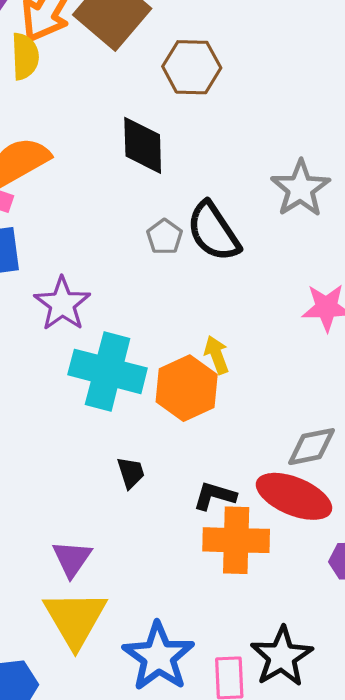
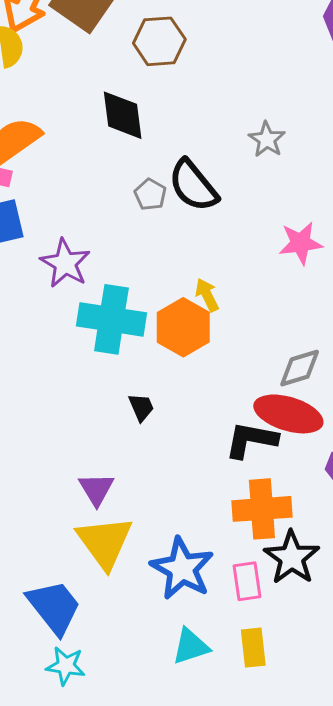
gray star: (300, 188) -> (267, 139), size x0.7
black L-shape: (215, 496) -> (251, 440), moved, size x1.4
orange cross: (236, 540) -> (262, 509), moved

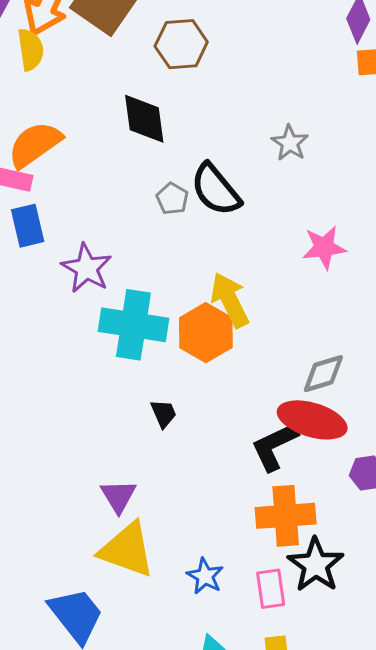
yellow arrow: (207, 295) -> (230, 300), size x1.6
black L-shape: (251, 440) -> (275, 446), turned -36
yellow triangle: (105, 542) -> (127, 550), turned -34
blue star: (182, 569) -> (205, 576), size x0.6

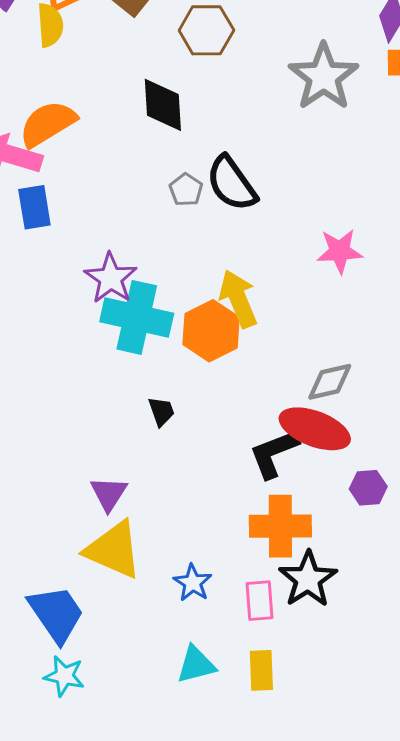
gray star: (290, 143) -> (324, 77), moved, size x1.8
purple star: (87, 268) -> (111, 278), moved

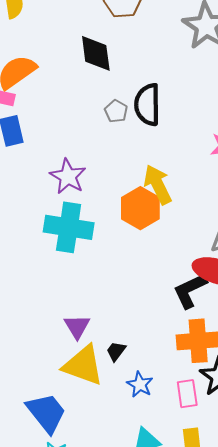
black semicircle: (232, 183) -> (147, 105), turned 39
cyan cross: (137, 317) -> (69, 227), moved
black trapezoid: (161, 411) -> (116, 351), moved, turned -120

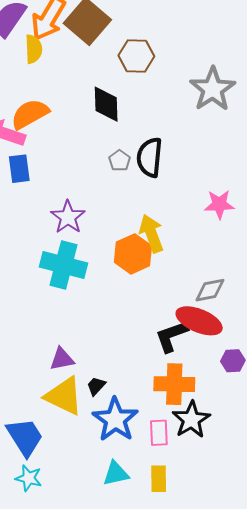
purple triangle: (77, 327) -> (62, 359), turned 44
blue star: (140, 384) -> (115, 420), size x1.8

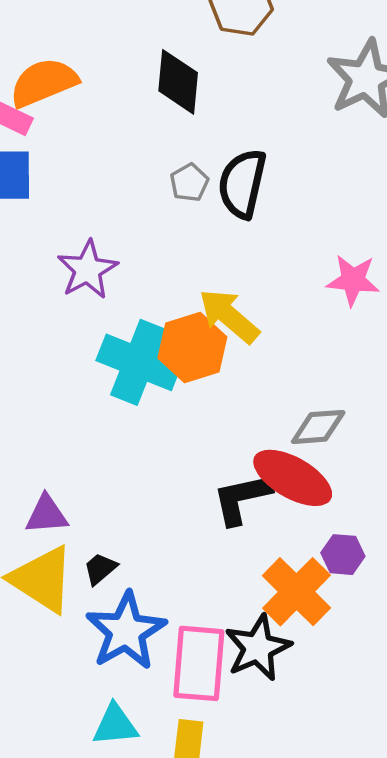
yellow arrow: (151, 233) -> (229, 316), turned -36
cyan cross: (64, 265) -> (139, 362), moved
orange cross: (174, 384) -> (297, 592), moved, turned 36
pink rectangle: (159, 433) -> (199, 663), size x1.6

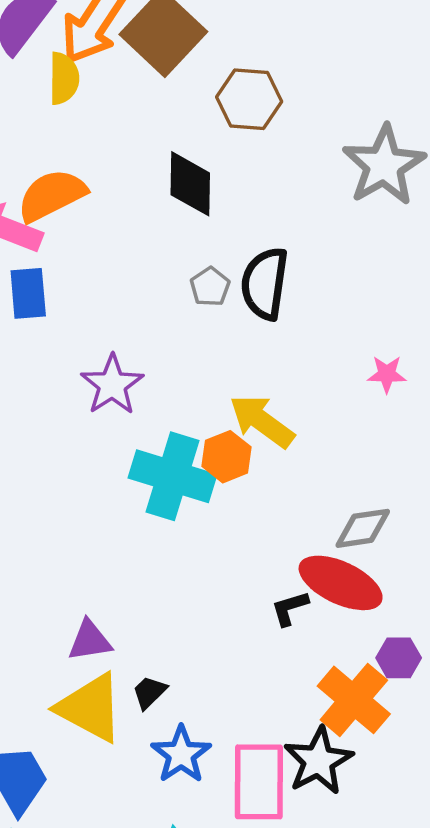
pink star: (353, 280) -> (387, 374), size x0.7
orange hexagon: (192, 348) -> (227, 457), size x0.7
black L-shape: (242, 498) -> (290, 608), size x0.6
blue star: (126, 631) -> (181, 754), size x0.7

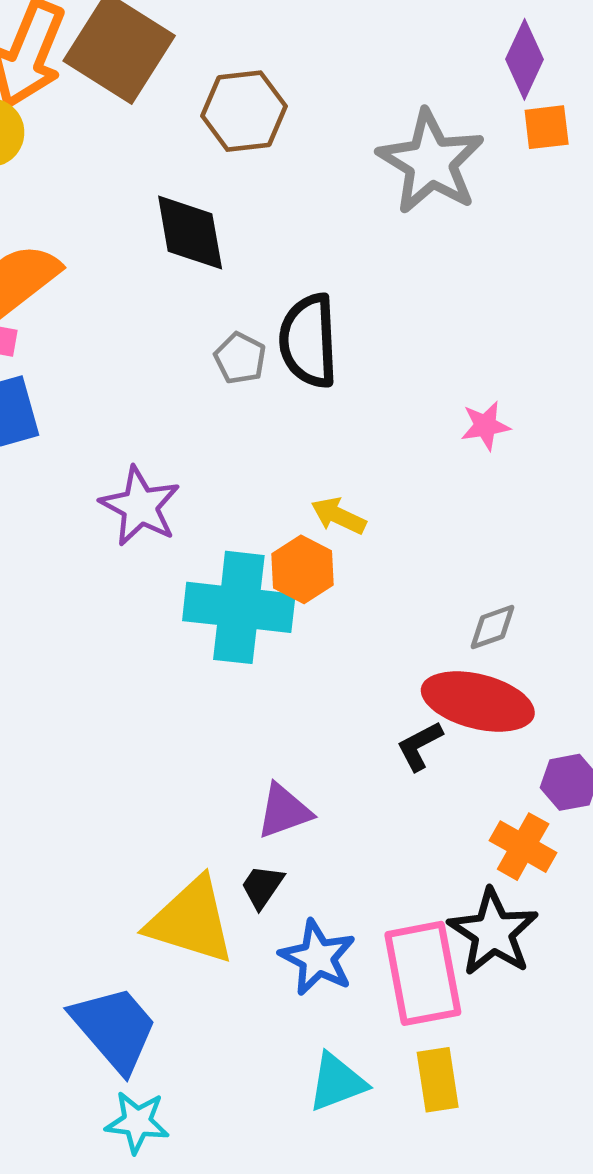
yellow arrow: (262, 421) -> (339, 516), size x0.6
gray diamond: (363, 528) -> (493, 627), size x0.7
purple triangle: (90, 641) -> (284, 811), moved
orange cross: (354, 700) -> (523, 847), size x0.7

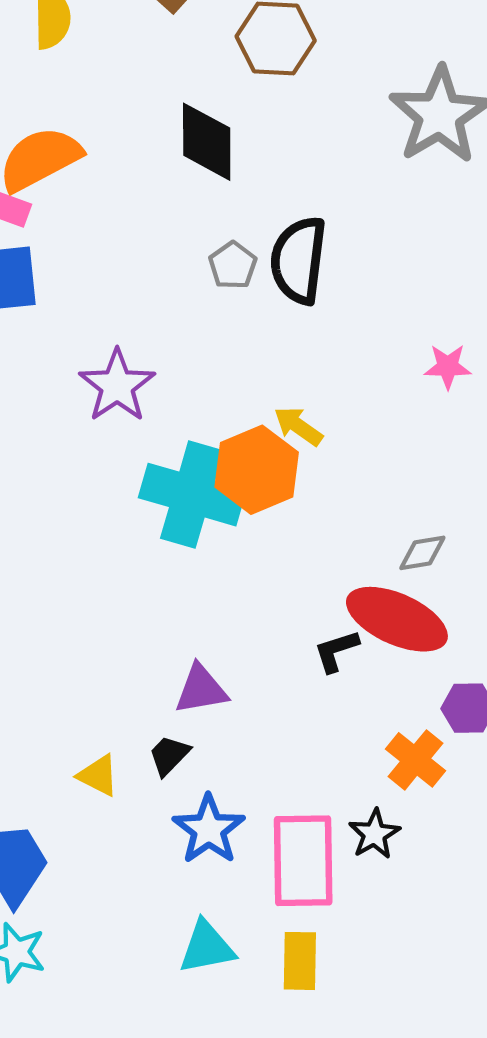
orange hexagon: (303, 569) -> (257, 470), size x1.4
yellow triangle: (191, 921) -> (98, 775), size x0.5
black star: (493, 932) -> (374, 834), size x0.6

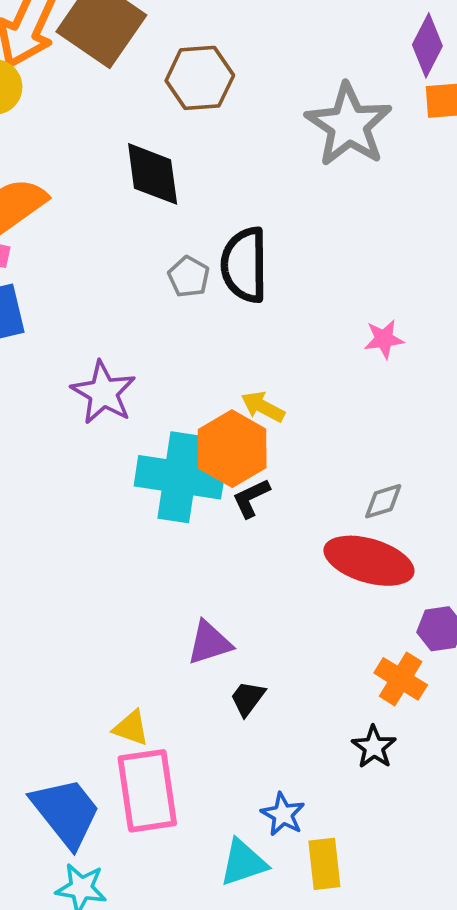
black L-shape: (336, 651) -> (251, 498), moved
black trapezoid: (169, 755) -> (248, 698), moved
blue star: (209, 829) -> (283, 814), moved, size x0.7
pink rectangle: (303, 861) -> (147, 791), moved

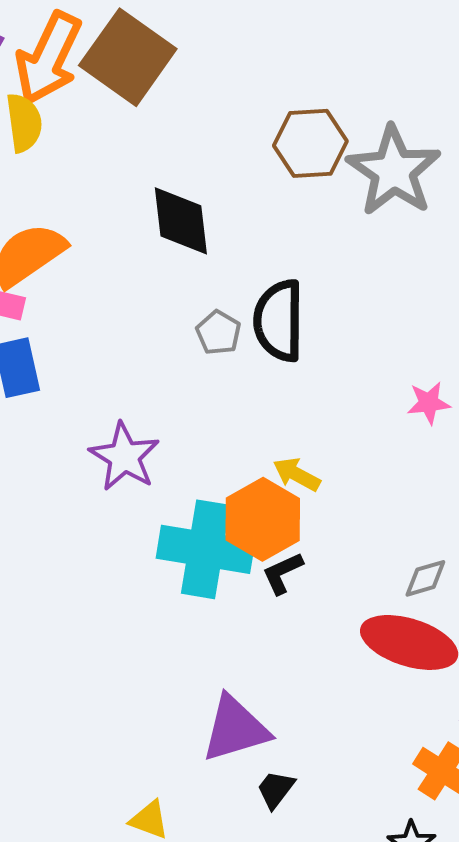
brown hexagon: (200, 78) -> (310, 143), moved
purple triangle: (209, 643) -> (235, 729), size x1.4

